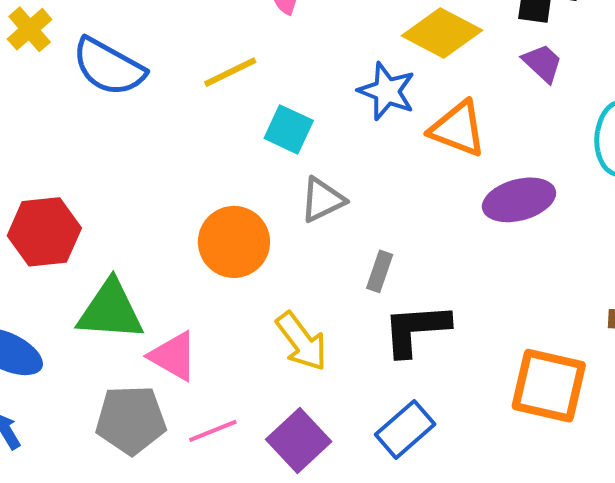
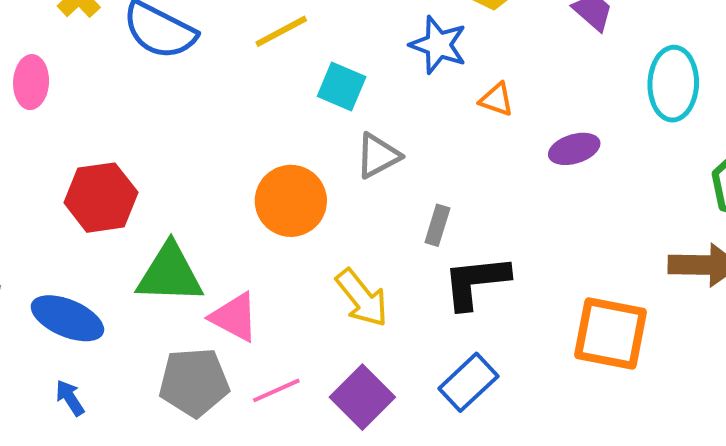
orange triangle: (458, 129) -> (497, 99), moved, size x0.6
purple ellipse: (519, 200) -> (574, 149), size x0.7

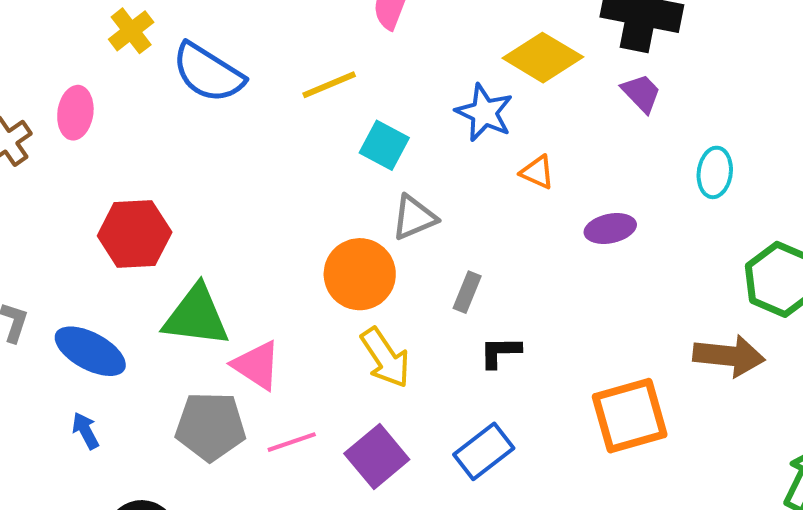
cyan ellipse: (673, 84) -> (715, 172), size x0.7
orange circle: (291, 201) -> (360, 274), moved
black L-shape: (476, 282) -> (500, 352), size x0.6
orange square: (611, 333) -> (630, 416), turned -32

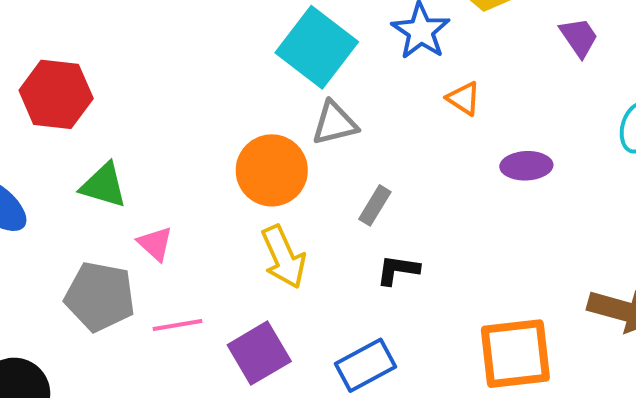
cyan square: (384, 145) -> (317, 47), size x1.6
green triangle: (196, 316) -> (104, 185), size x0.7
pink triangle: (257, 365) -> (155, 244), size x0.7

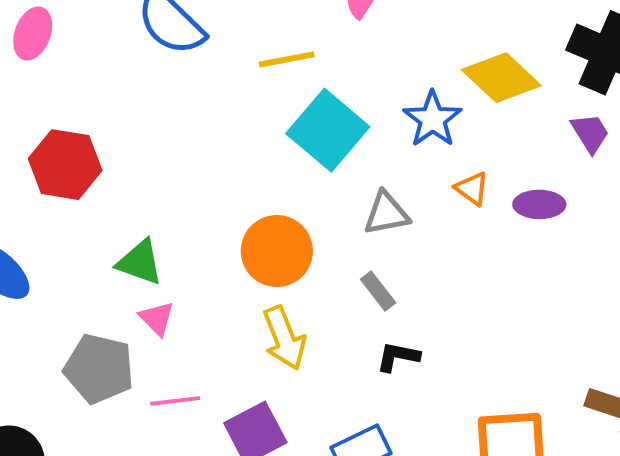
gray triangle: (335, 123) -> (386, 213), moved
purple ellipse: (526, 166) -> (539, 204), moved
green triangle: (104, 185) -> (140, 262), moved
gray rectangle: (375, 205) -> (378, 291), turned -72

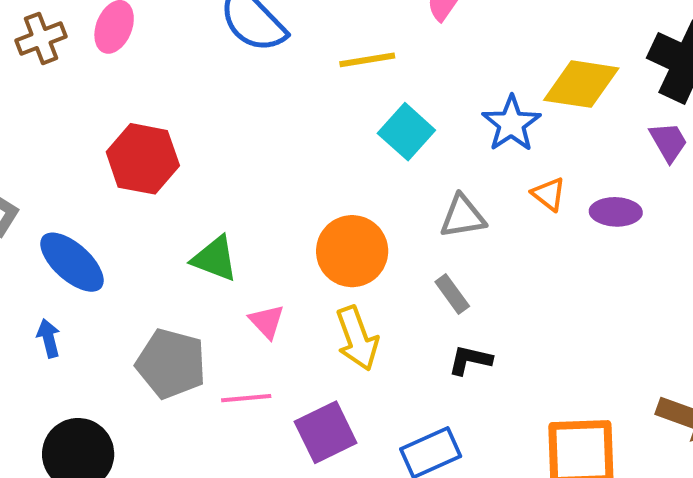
yellow diamond: (501, 78) -> (581, 84), turned -36
cyan square: (328, 130) -> (406, 132), size x0.7
pink triangle: (157, 318) -> (267, 321), moved

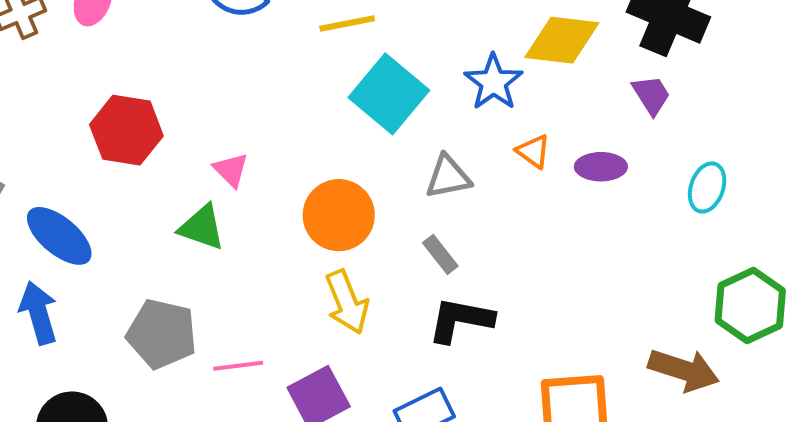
cyan square: (406, 132) -> (389, 94), size x1.4
pink triangle: (267, 321) -> (231, 170), moved
blue arrow: (49, 338) -> (38, 313), size x1.6
black L-shape: (470, 360) -> (461, 320), size x1.5

